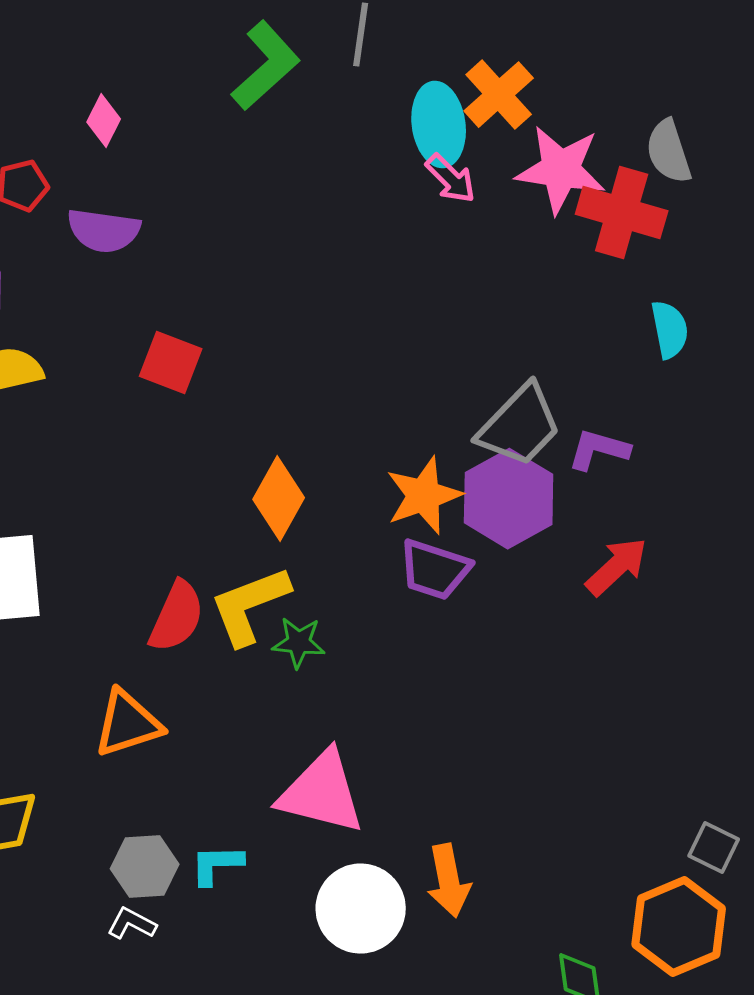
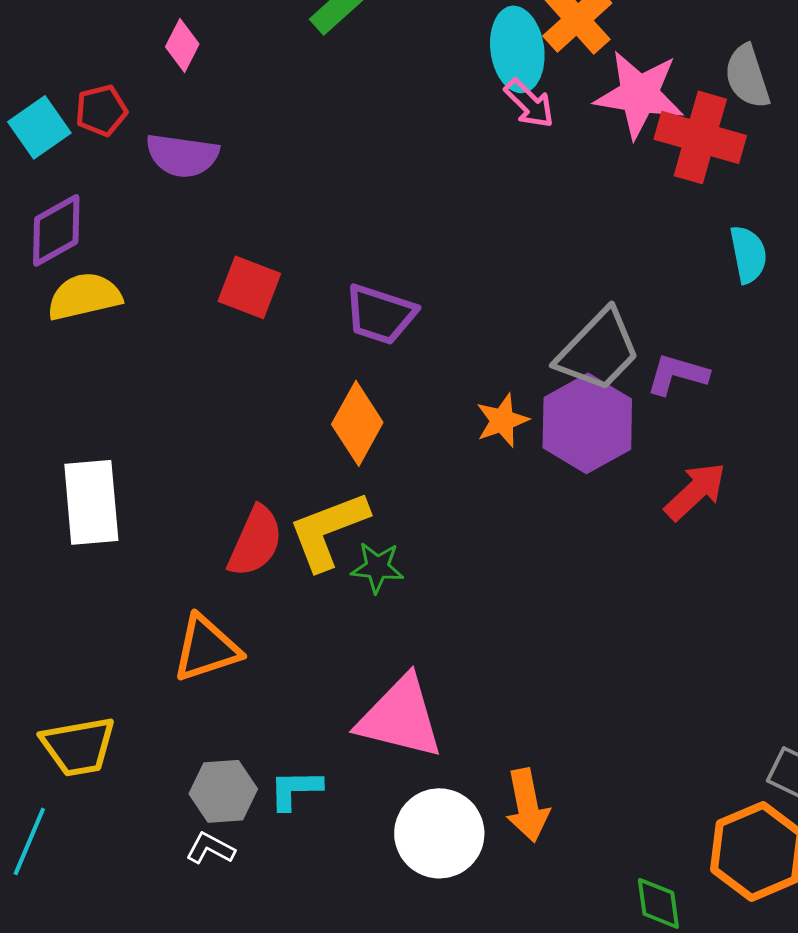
orange star: (424, 496) -> (502, 420), size x0.7
purple trapezoid: (435, 570) -> (380, 314), moved

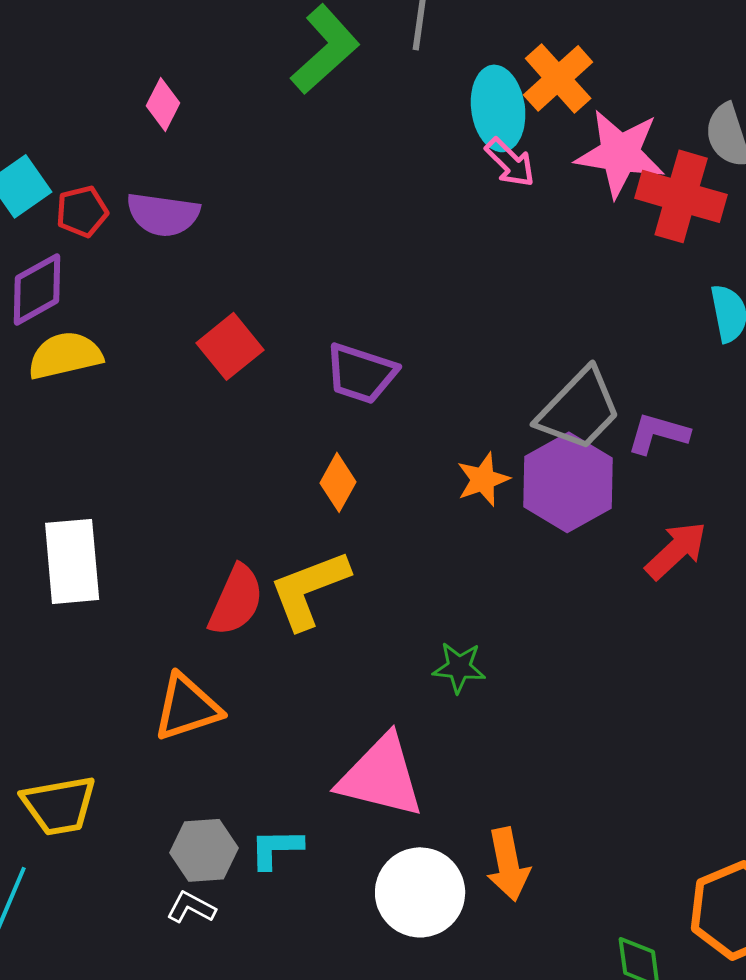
red pentagon: (101, 110) -> (82, 211), moved
red square: (249, 287) -> (230, 346), turned 30
orange diamond: (357, 423) -> (338, 482), size x0.7
green star: (377, 567) -> (459, 667), moved

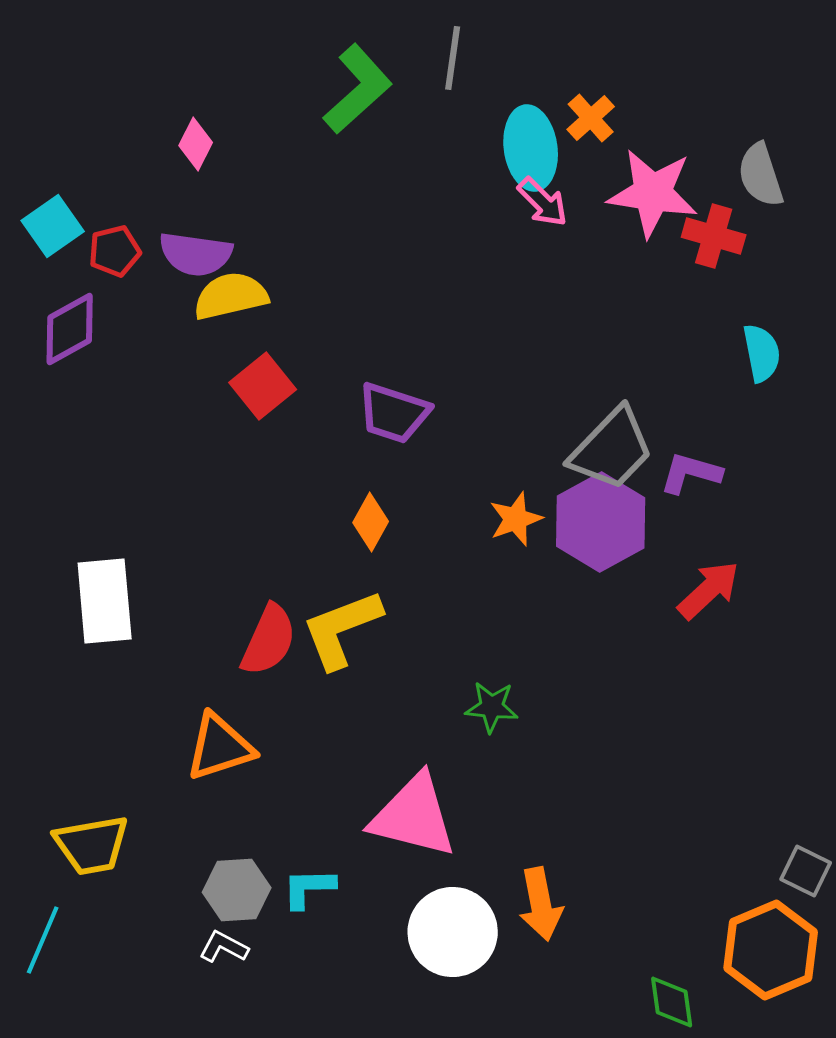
orange cross: (558, 78) -> (591, 118), size x0.7
red cross: (681, 196) -> (714, 236), size x0.7
yellow semicircle: (65, 355) -> (231, 296), moved

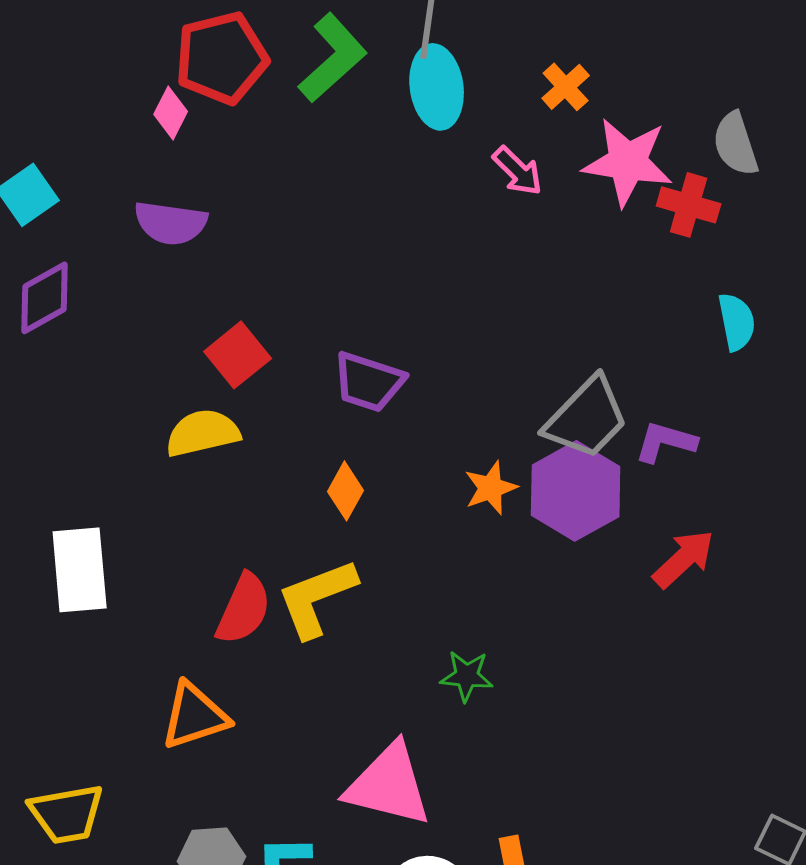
cyan ellipse: (531, 148) -> (437, 87), moved
red pentagon: (115, 251) -> (222, 58), moved, size x1.8
yellow semicircle: (231, 296) -> (203, 433), moved

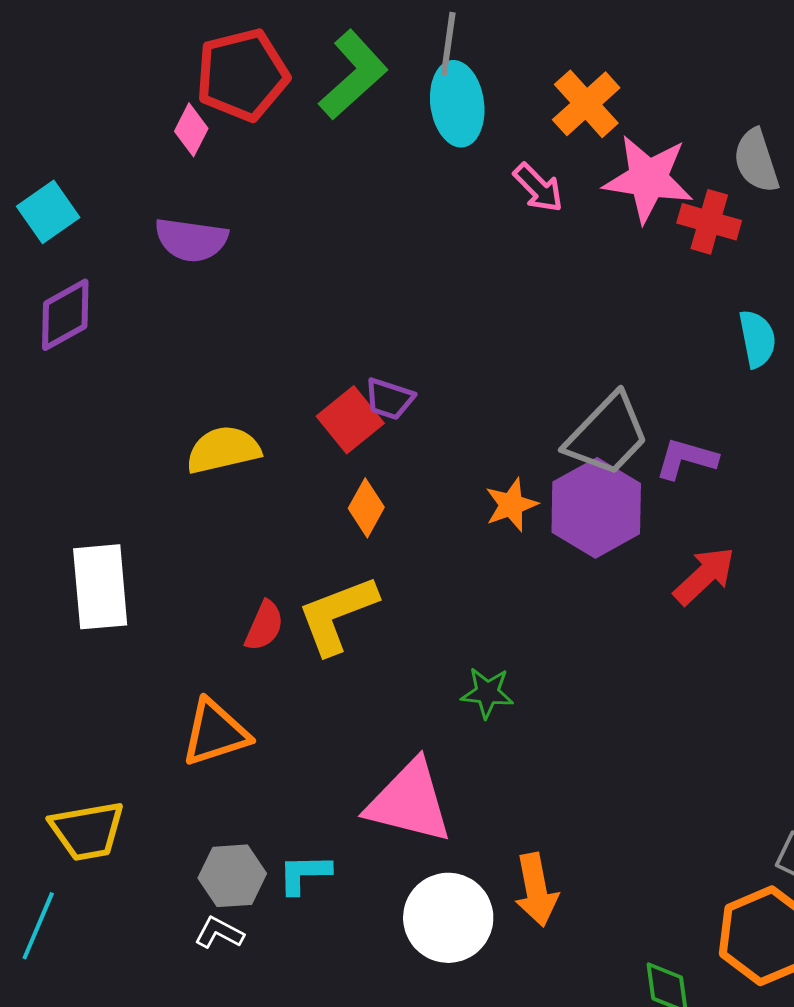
orange cross: (566, 87) -> (586, 104), size x1.4
red square: (238, 355) -> (350, 420), moved
purple trapezoid: (369, 382) -> (389, 399), size x0.7
red semicircle: (244, 609) -> (264, 626), size x0.7

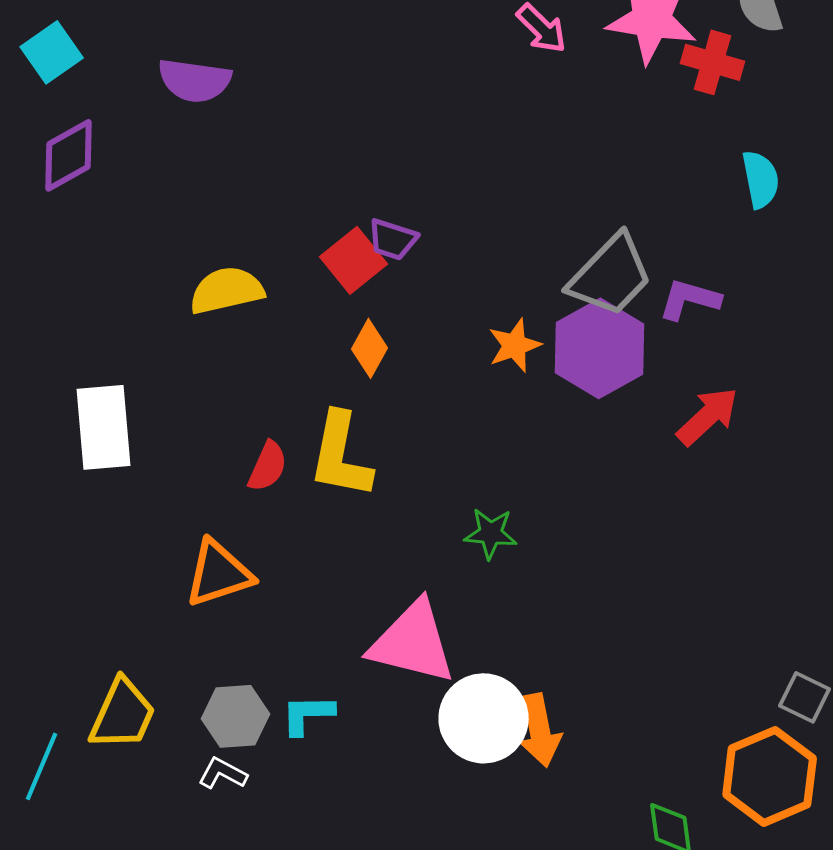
yellow L-shape: (337, 615) -> (341, 455), turned -58
yellow trapezoid: (87, 831) -> (123, 714), moved, turned -56
white circle: (448, 918) -> (484, 718), moved

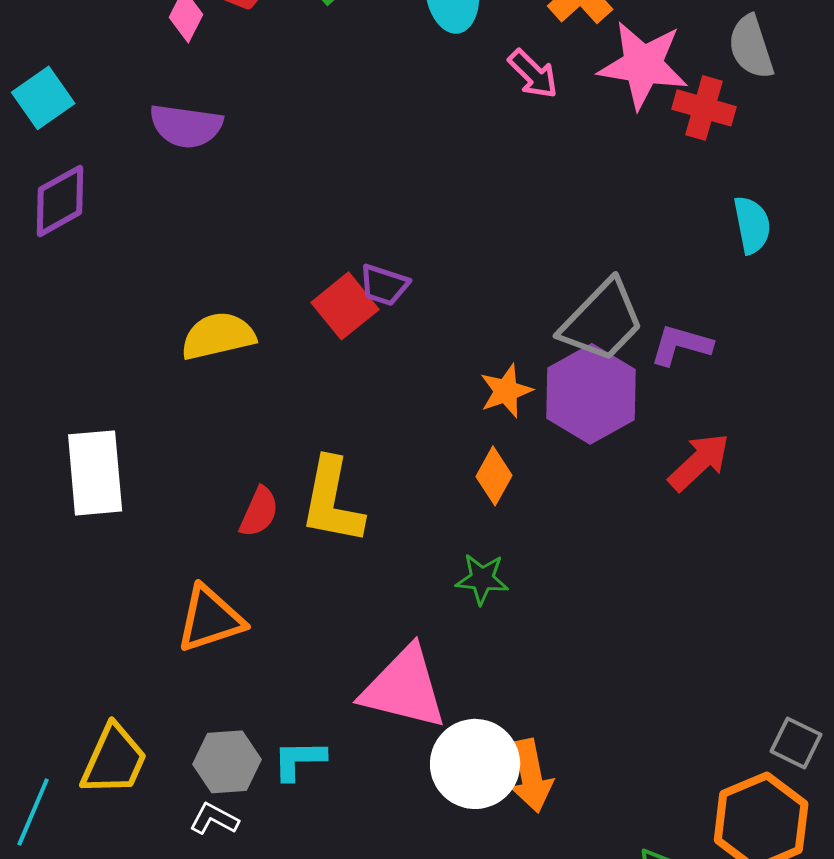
orange diamond: (370, 348) -> (494, 476), moved

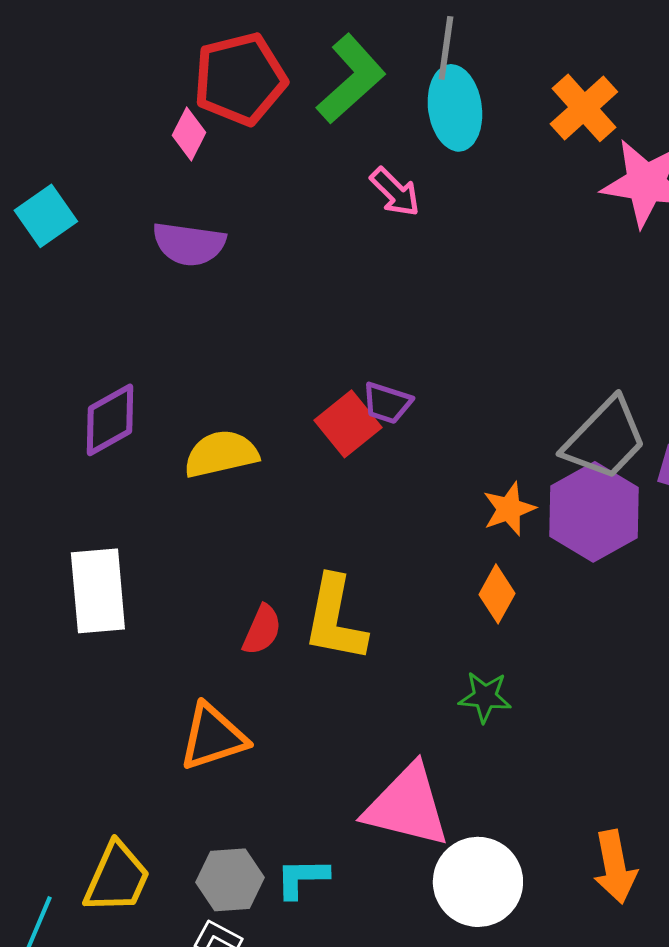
pink arrow: (533, 74) -> (395, 192), moved
purple diamond: (60, 201) -> (110, 420), moved
orange arrow: (531, 776) -> (615, 867), moved

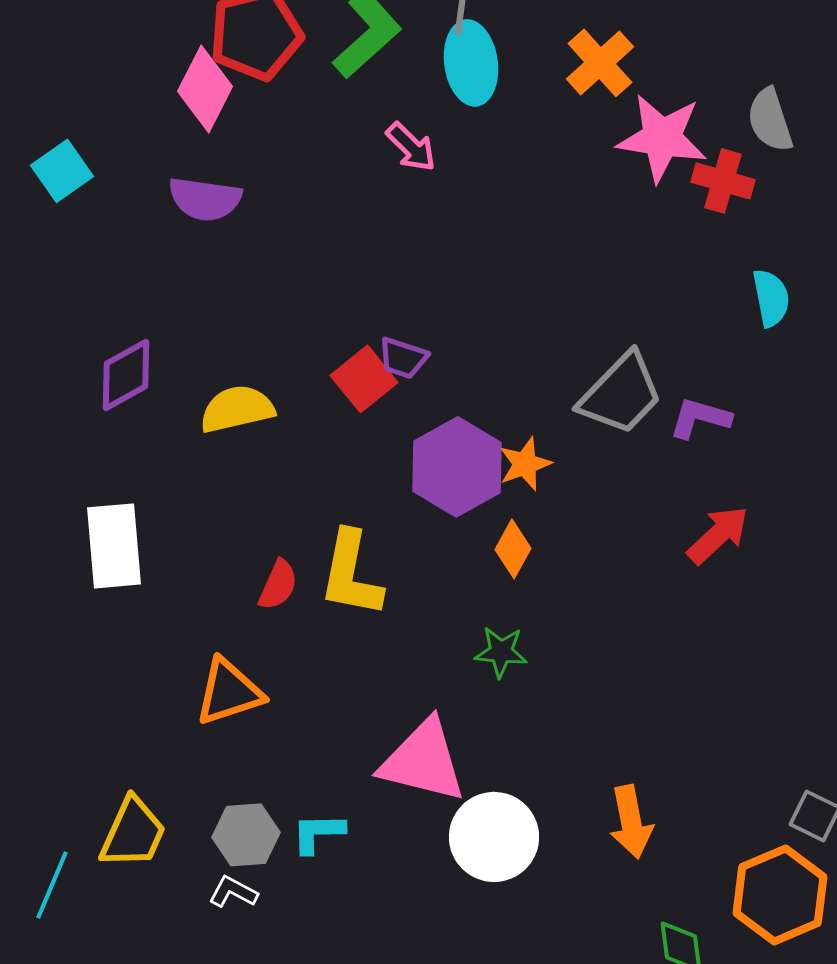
pink diamond: (189, 134) -> (205, 89), size x1.6
purple hexagon: (594, 512) -> (457, 467), moved

